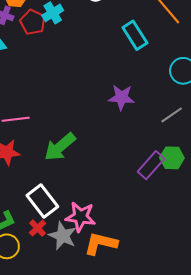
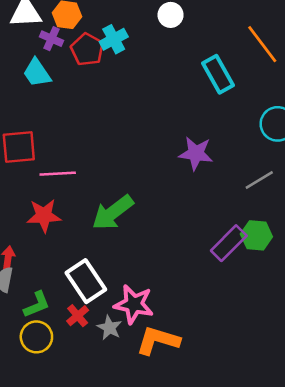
gray star: (63, 236) -> (109, 328), size x0.7

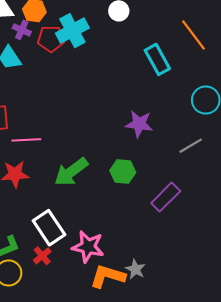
cyan cross: (114, 39) -> (72, 31), size x1.4
red pentagon: (87, 50) -> (51, 39), turned -30
green hexagon: (256, 235) -> (123, 172), moved
gray star: (109, 328) -> (135, 269), moved

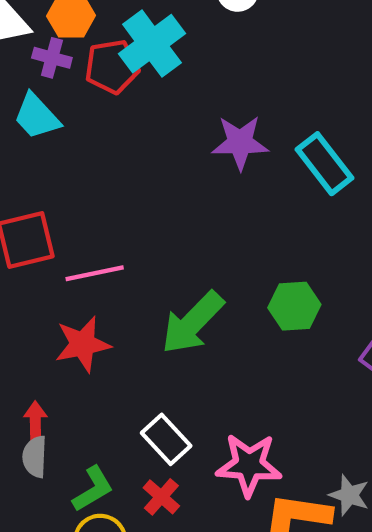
cyan rectangle: (157, 59) -> (325, 164), moved
purple star: (139, 124) -> (240, 143), moved
white rectangle: (49, 228) -> (166, 439), size x0.7

